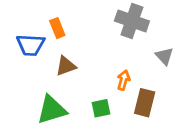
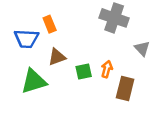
green square: (101, 108) -> (84, 72), moved
green triangle: (52, 110) -> (34, 81), moved

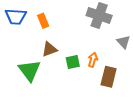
blue trapezoid: (26, 39) -> (16, 17), moved
green triangle: (34, 81) -> (29, 70), turned -50

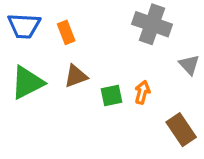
green triangle: (29, 70) -> (27, 83), moved, turned 40
brown rectangle: (109, 77) -> (181, 130), moved, turned -48

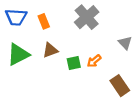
gray cross: (152, 24) -> (87, 17), moved, turned 30
orange arrow: (142, 92) -> (94, 61), turned -144

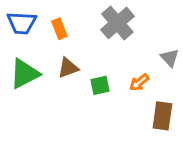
orange arrow: (94, 61) -> (139, 82), moved
brown rectangle: (120, 86) -> (162, 116), turned 42

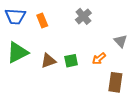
gray cross: (117, 23) -> (83, 16), size x0.7
brown triangle: (68, 68) -> (48, 61), moved

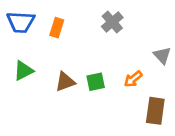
orange rectangle: (42, 21) -> (57, 28), turned 40
green triangle: (17, 52) -> (23, 71), size x0.7

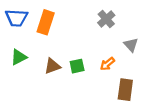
gray cross: (112, 22) -> (106, 19), moved
orange rectangle: (57, 28) -> (46, 22), size x1.5

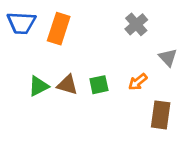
green triangle: (19, 57) -> (39, 86), moved
brown triangle: (52, 66) -> (67, 85), turned 36

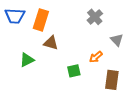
brown triangle: (67, 85) -> (51, 43), moved
green square: (99, 85) -> (74, 71), moved

